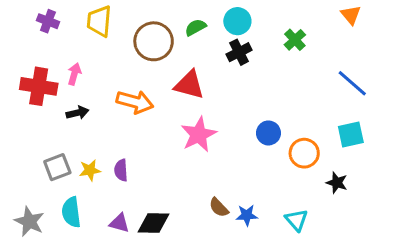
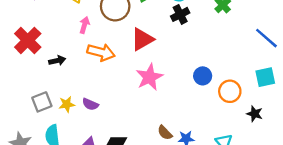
pink arrow: (74, 74) -> (84, 25), moved
red triangle: (189, 85) -> (142, 39), turned -45
red cross: (39, 86) -> (28, 40), turned 36
purple semicircle: (121, 170) -> (90, 104), turned -63

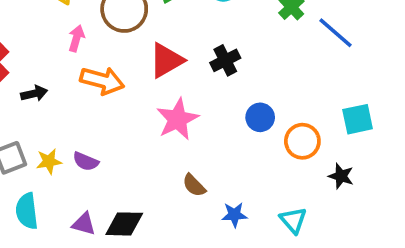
black cross: (180, 14) -> (225, 60), moved
blue line: (266, 38) -> (335, 33), moved
brown semicircle: (165, 133) -> (194, 185), moved

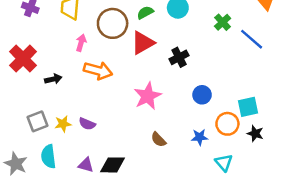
red triangle: (166, 60) -> (143, 43), moved
cyan square: (358, 119) -> (248, 107), moved
orange circle: (302, 141) -> (227, 124), moved
blue star: (234, 215) -> (200, 137), moved

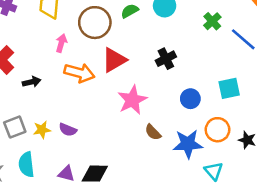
red triangle: (143, 43) -> (114, 60), moved
cyan square: (248, 107) -> (229, 88), moved
blue star: (200, 137) -> (188, 144), size x1.6
brown semicircle: (158, 140) -> (153, 132), moved

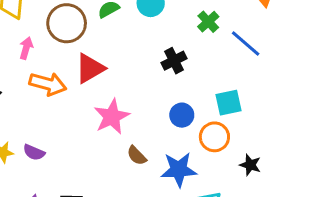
black cross: (166, 59) -> (174, 61), moved
orange circle: (217, 130) -> (214, 137), moved

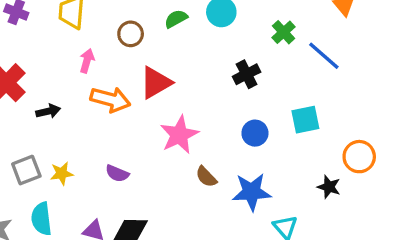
brown circle: (67, 23) -> (131, 34), size x0.6
orange circle: (214, 137) -> (359, 157), moved
purple semicircle: (34, 152) -> (117, 173), moved

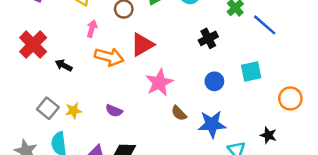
black arrow: (48, 111) -> (64, 65), turned -140
gray square: (26, 170) -> (48, 108), turned -30
black star: (329, 187) -> (268, 135), moved

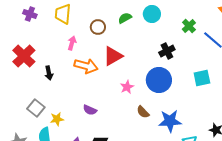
black arrow: (64, 65) -> (49, 73), turned -128
blue circle: (214, 81) -> (159, 80), moved, size x1.6
pink star: (159, 83) -> (127, 87), size x0.6
yellow star: (74, 111) -> (57, 119), moved

